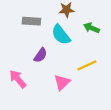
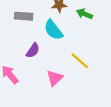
green arrow: (92, 28) -> (84, 14), moved
yellow line: (87, 65) -> (80, 61), turned 66

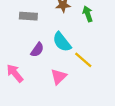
green arrow: (84, 14) -> (88, 14), turned 48
cyan semicircle: (53, 30) -> (62, 42), moved

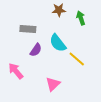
gray rectangle: (28, 16) -> (28, 29), moved
pink triangle: (59, 77) -> (53, 84), moved

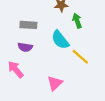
green arrow: (81, 18) -> (77, 21), moved
purple semicircle: (36, 50) -> (25, 47), moved, turned 64

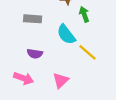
purple semicircle: (25, 47) -> (35, 54), moved
pink arrow: (16, 69) -> (24, 78), moved, turned 150

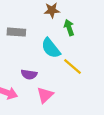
purple semicircle: (35, 54) -> (29, 74), moved

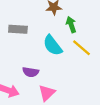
yellow line: (72, 66) -> (82, 48), moved

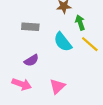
purple semicircle: (31, 72) -> (31, 60), moved, turned -40

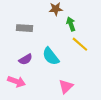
cyan semicircle: (63, 42) -> (51, 56), moved
pink triangle: (57, 86) -> (66, 87), moved

